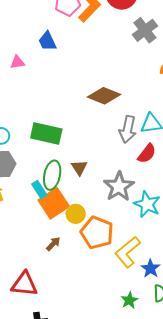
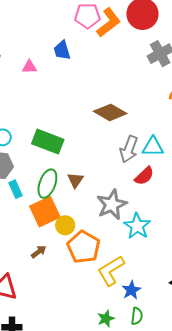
cyan rectangle: (39, 189) -> (16, 189), moved

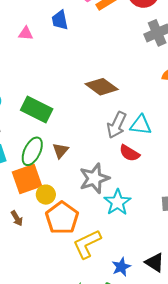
red semicircle: (144, 176) -> (129, 153), turned 70
brown arrow: (39, 252) -> (17, 218), turned 91
blue star: (131, 290) -> (121, 267), moved

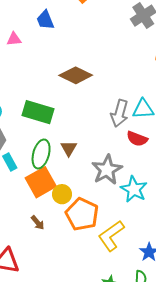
brown diamond: (102, 87) -> (76, 75), moved

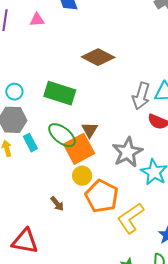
green ellipse: (41, 154) -> (62, 135), turned -68
orange square: (41, 182) -> (79, 149), moved

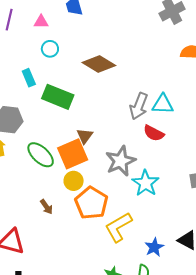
cyan circle: (14, 92) -> (50, 49), moved
green ellipse: (62, 135) -> (41, 155), moved
cyan rectangle: (30, 143) -> (29, 78), moved

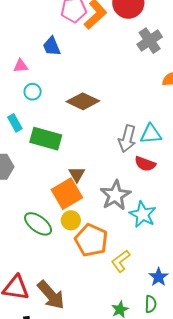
green ellipse: (41, 155) -> (38, 224), moved
brown arrow: (46, 207) -> (51, 295), moved, size x2.0
yellow L-shape: (118, 227) -> (121, 261), size x0.7

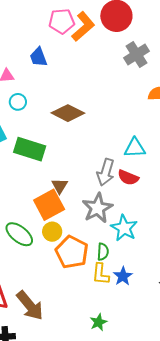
gray arrow: (127, 139) -> (106, 172), moved
yellow L-shape: (121, 261) -> (101, 274), turned -50
blue star: (159, 277) -> (123, 276), moved
green semicircle: (151, 304) -> (103, 252), moved

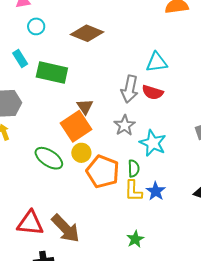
gray star: (97, 208) -> (125, 125), size x0.7

